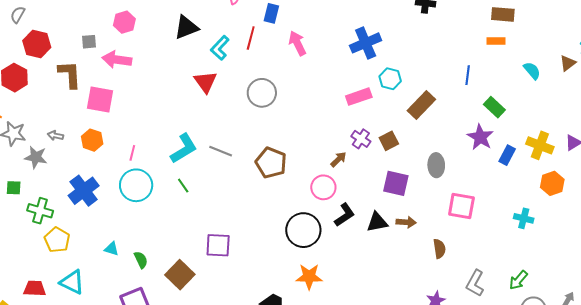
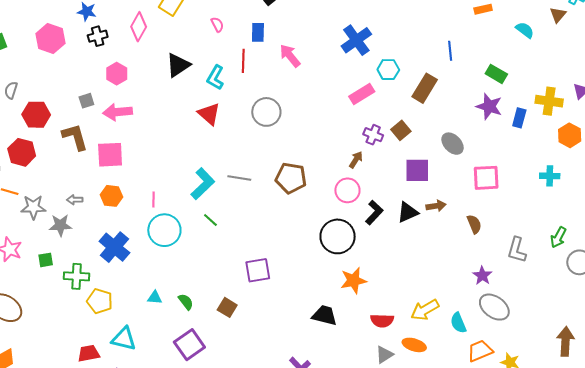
blue line: (468, 75) -> (450, 51), moved
gray ellipse: (436, 165) -> (453, 144), turned -30
brown square: (180, 275) -> (227, 307), size x0.7

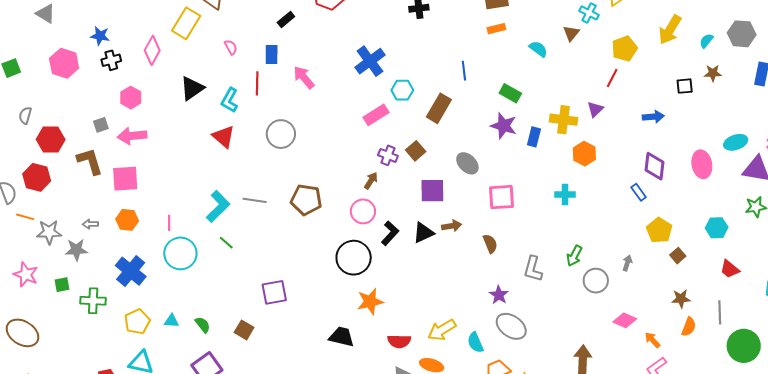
yellow pentagon: (100, 301) -> (137, 322), moved, turned 30

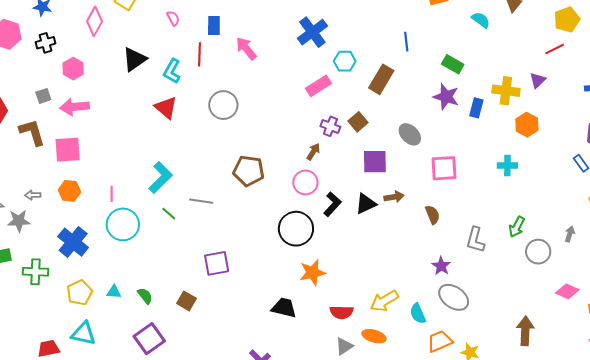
black cross: (111, 60) -> (45, 43), moved
red line: (612, 78) -> (555, 49), turned 36
gray line: (255, 200) -> (201, 201), moved

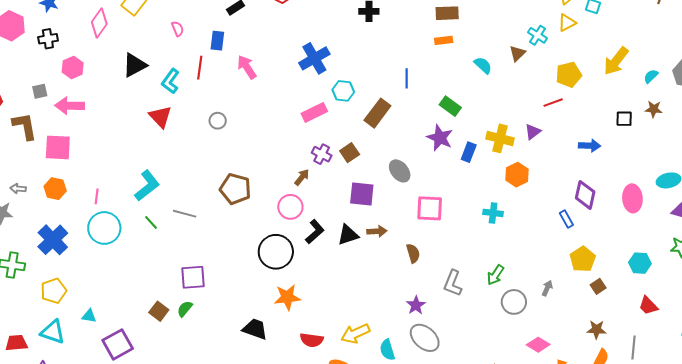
gray circle: (223, 105) -> (218, 121), size x0.6
cyan triangle: (114, 292) -> (89, 316), moved
green semicircle: (145, 296) -> (185, 309), moved, turned -108

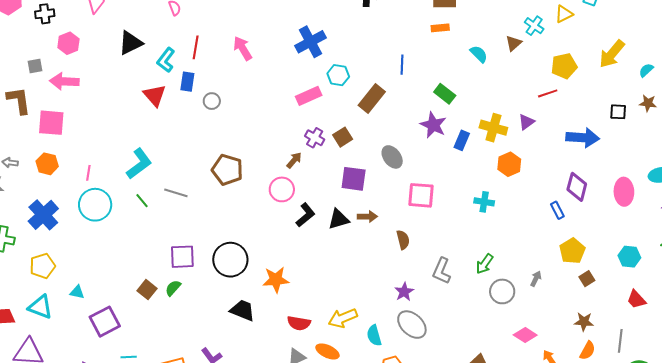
blue rectangle: (217, 41) -> (187, 82), moved
blue arrow: (590, 146) -> (583, 138), size x1.5
black circle: (276, 252) -> (230, 260), moved

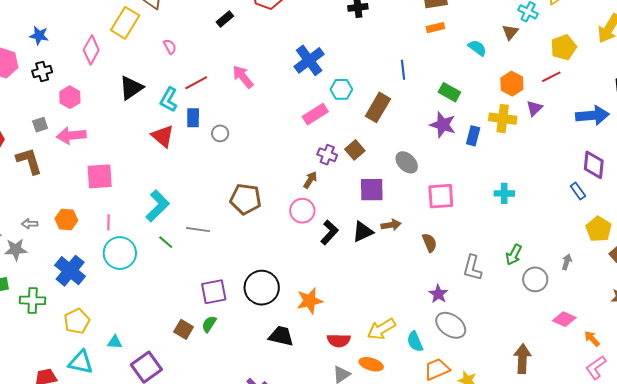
red line: (196, 47) -> (196, 83), turned 60
pink square: (51, 123) -> (100, 176), moved
orange hexagon: (509, 164) -> (512, 84), moved

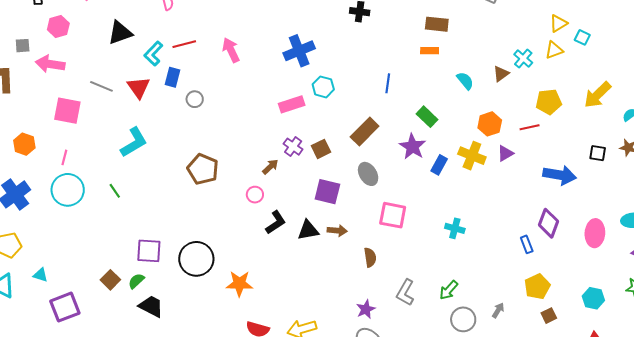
brown rectangle: (378, 107) -> (365, 132), moved
cyan L-shape: (157, 206) -> (134, 142), moved
pink circle: (302, 211) -> (255, 195), size x0.7
gray line: (198, 230) -> (101, 86), moved
black trapezoid: (281, 336) -> (151, 306), moved

